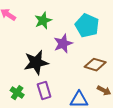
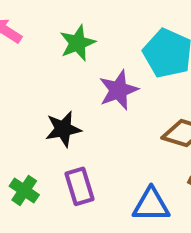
black star: (36, 63) -> (63, 129), size x0.7

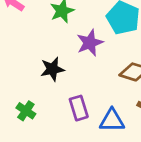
purple rectangle: (80, 186) -> (79, 108), moved

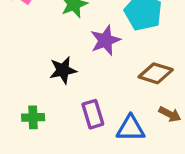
green cross: (26, 111) -> (33, 117), turned -36

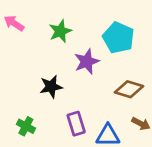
green cross: (33, 117) -> (26, 126), turned 30

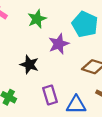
black star: (51, 87) -> (29, 65), turned 30

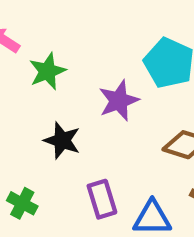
green star: (37, 19) -> (47, 71), moved

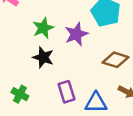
green star: (47, 71) -> (43, 28), moved

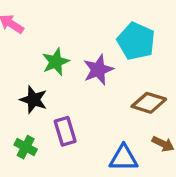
black star: (43, 57) -> (34, 100), moved
purple rectangle: (67, 92) -> (65, 131), moved

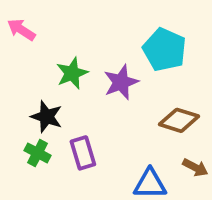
green cross: (26, 147) -> (38, 153), moved

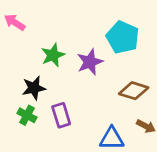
black star: (47, 117) -> (34, 88), turned -30

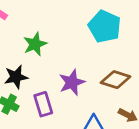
purple star: (90, 62) -> (72, 82), moved

